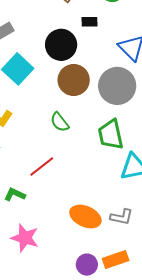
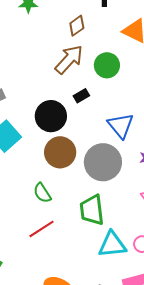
black rectangle: (90, 22) -> (81, 96), turned -35
red line: (42, 167) -> (42, 229), moved

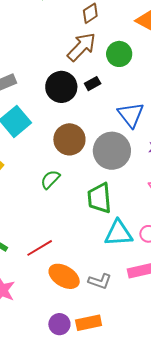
black circle: (51, 116) -> (61, 87), moved
green semicircle: (42, 193) -> (50, 179), turned 75
red line: (42, 229) -> (40, 248), moved

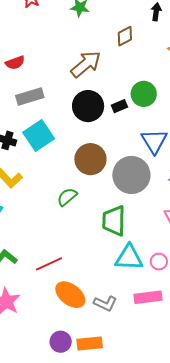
brown arrow: (81, 47) -> (86, 64), moved
green circle: (119, 54) -> (144, 94), moved

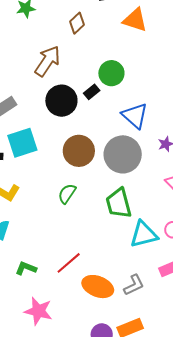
cyan square: (39, 135) -> (22, 143), turned 32
gray L-shape: (105, 303) -> (134, 285), turned -35

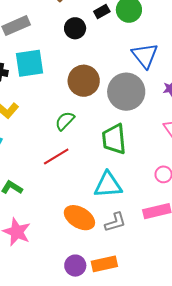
black rectangle: (92, 92) -> (102, 11), moved
black circle: (61, 101) -> (75, 28), size x0.7
cyan triangle: (144, 234) -> (108, 185), moved
red line: (69, 263) -> (56, 157), moved

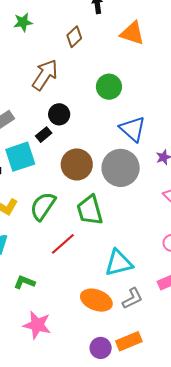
black rectangle: (102, 11) -> (44, 135), moved
green semicircle: (65, 121) -> (43, 206), moved, size x1.4
green trapezoid: (114, 139) -> (90, 210), moved

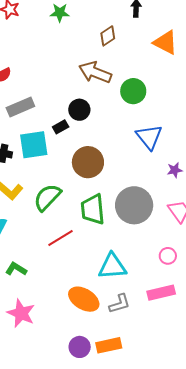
brown arrow: (45, 75) -> (95, 72), moved, turned -112
gray circle: (121, 168) -> (134, 205), moved

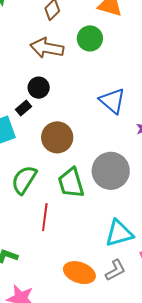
green circle: (133, 91) -> (90, 38), moved
red line: (61, 238) -> (45, 217), turned -40
cyan triangle: (112, 266) -> (119, 233), moved

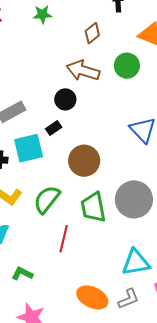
black circle: (39, 88) -> (65, 99), moved

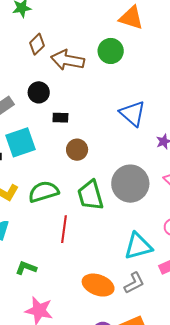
brown diamond: (92, 33) -> (37, 44), moved
black circle: (65, 99) -> (39, 92), moved
black rectangle: (54, 128) -> (60, 118), moved, turned 42
brown circle: (84, 161) -> (77, 150), size x0.7
green semicircle: (47, 199) -> (44, 192), turned 40

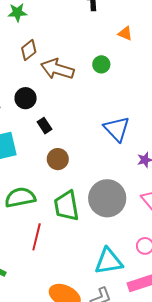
orange triangle: (131, 18) -> (125, 34), size x0.6
green circle: (111, 51) -> (101, 64), size x0.7
black rectangle: (60, 118) -> (45, 126), turned 49

